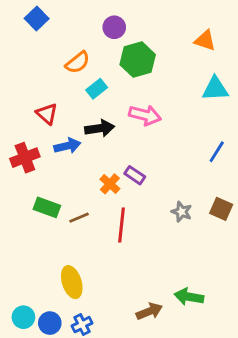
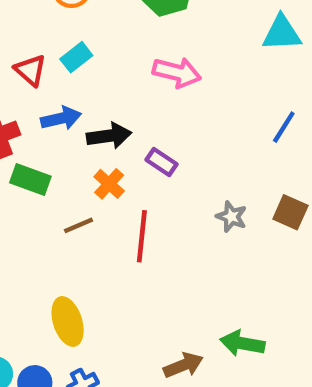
cyan rectangle: (97, 89) -> (76, 57), moved
black arrow: (100, 128) -> (109, 136), moved
orange cross: (110, 184) -> (109, 184), moved
green rectangle: (47, 207) -> (30, 179), moved

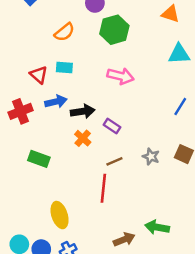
cyan rectangle: (76, 57) -> (64, 68), turned 42
green rectangle: (30, 179) -> (39, 159), moved
brown line: (78, 225) -> (114, 161), moved
red line: (142, 236) -> (103, 188), moved

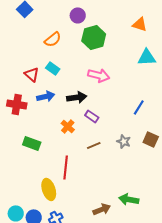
cyan rectangle: (64, 68) -> (53, 68), turned 32
blue line: (180, 107) -> (139, 107), moved
red cross: (21, 111) -> (17, 104), turned 30
black arrow: (83, 111) -> (77, 97), moved
red line: (103, 188) -> (66, 167), moved

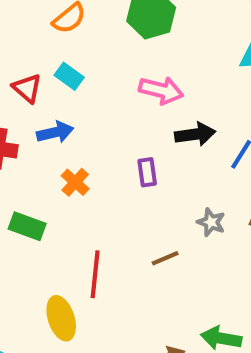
black arrow: (77, 97) -> (195, 134), moved
purple rectangle: (92, 116) -> (147, 172), turned 48
orange cross: (68, 126) -> (75, 182), moved
brown line: (94, 145) -> (165, 258), moved

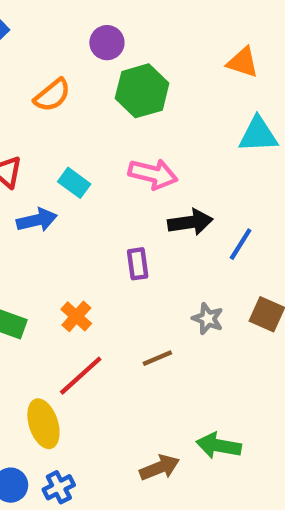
cyan rectangle: (69, 76) -> (74, 183), moved
orange cross: (75, 182) -> (76, 316), moved
red line: (95, 274) -> (81, 376), turned 42

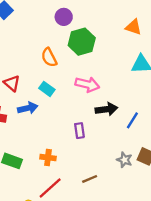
orange semicircle: (52, 95) -> (49, 57), moved, turned 102
orange cross: (76, 316) -> (48, 158), turned -35
gray star: (208, 319) -> (124, 160), moved

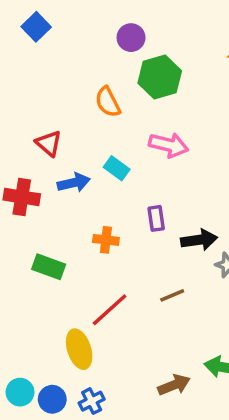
cyan rectangle: (47, 89) -> (117, 168), moved
black arrow: (106, 109) -> (199, 240), moved
orange cross: (48, 158) -> (106, 240), moved

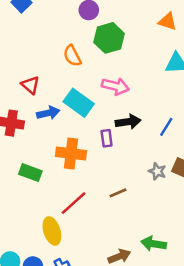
cyan rectangle: (117, 168) -> (79, 103), size x1.6
orange cross: (106, 240) -> (71, 154), size x1.6
black arrow: (199, 240) -> (128, 122), moved

